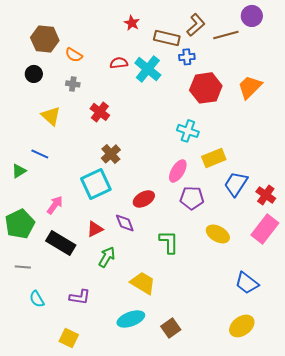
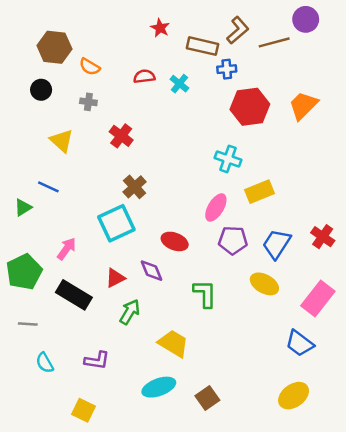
cyan cross: (148, 69) -> (179, 84), size x0.6
blue trapezoid: (236, 184) -> (277, 244), moved
red ellipse: (144, 199) -> (175, 241), turned 50
pink rectangle: (265, 229) -> (318, 299), moved

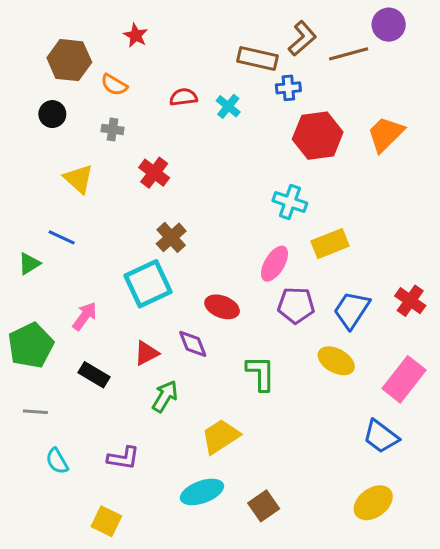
red star: (160, 28) -> (136, 35), moved
black rectangle: (74, 295) -> (94, 375), size x0.7
yellow trapezoid: (173, 343) -> (220, 436), turned -64

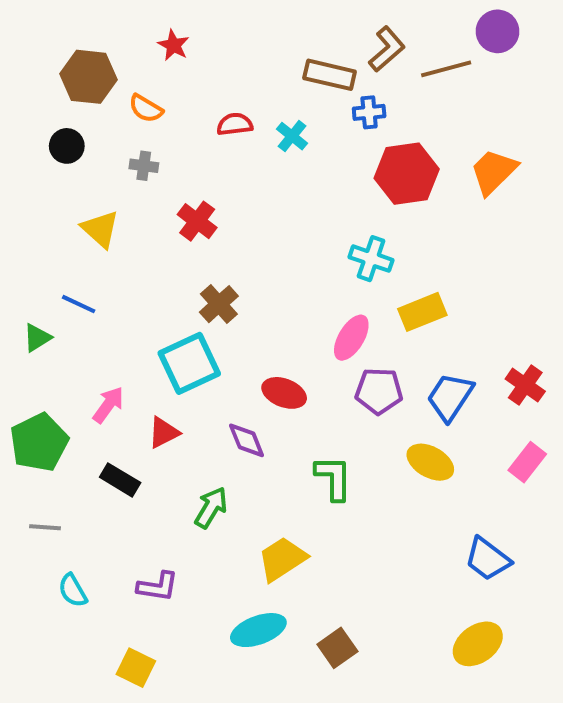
red triangle: (146, 353) -> (164, 432), moved
pink rectangle: (404, 379) -> (527, 462), moved, size x0.7

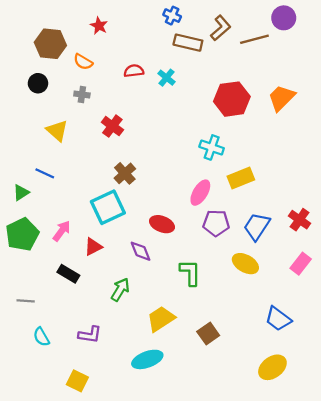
blue cross: (369, 112) -> (172, 16), moved, turned 30
green pentagon: (39, 442) -> (22, 234), moved
brown square: (337, 648) -> (208, 333), moved

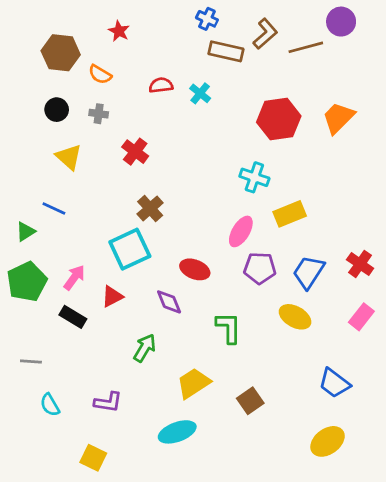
black circle: (38, 83) -> (57, 110), moved
black rectangle: (68, 274) -> (73, 317), moved

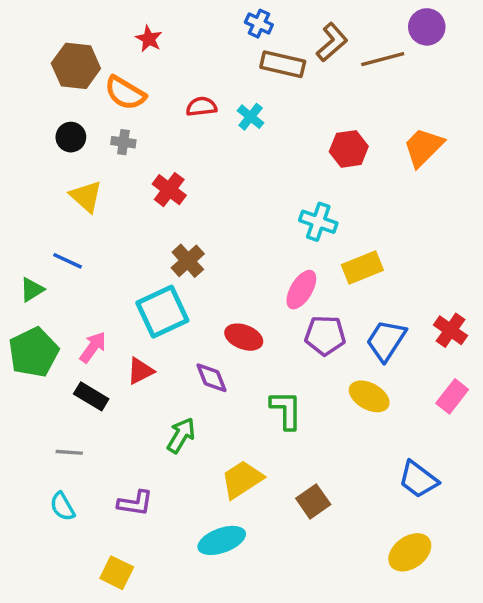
orange semicircle: (100, 74) -> (125, 93), size x1.4
red hexagon: (279, 119) -> (349, 149), size x0.7
gray line: (31, 362) -> (69, 452), moved

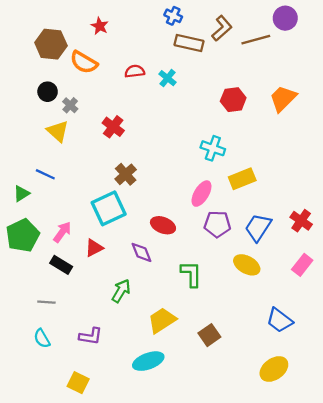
gray cross: (123, 142) -> (70, 105), moved, turned 35

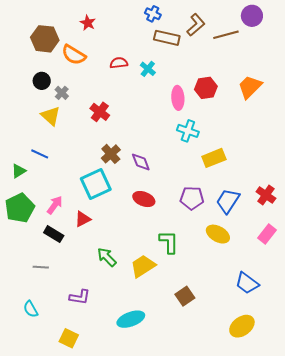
pink ellipse: (201, 194) -> (178, 98), moved, turned -35
purple diamond: (141, 252) -> (141, 162), moved
green arrow: (121, 291) -> (107, 257), turned -75
yellow trapezoid: (162, 320) -> (143, 266), moved
cyan semicircle: (42, 338) -> (31, 309), moved

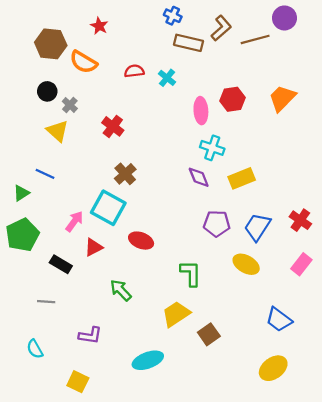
purple diamond: (141, 162) -> (199, 177), moved
cyan square: (96, 184) -> (108, 208), turned -36
red ellipse: (144, 199) -> (141, 241), moved
pink arrow: (55, 205) -> (74, 221), moved
yellow trapezoid: (143, 266) -> (176, 314), moved

